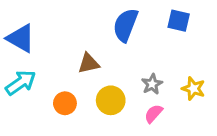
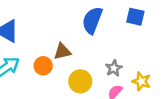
yellow star: (193, 89) -> (141, 81), moved
orange circle: (65, 103) -> (43, 66), moved

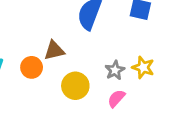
yellow star: (141, 81) -> (143, 67), moved

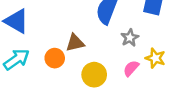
gray star: (115, 70) -> (130, 38), moved
pink semicircle: (116, 98) -> (131, 68), moved

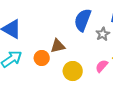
gray star: (130, 38) -> (103, 34), moved

